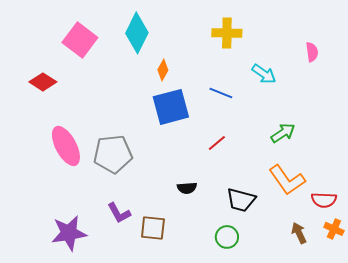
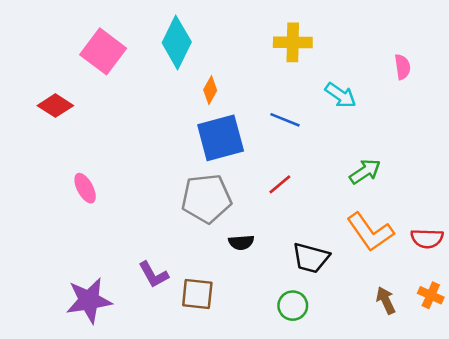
pink ellipse: (66, 146) -> (85, 188), size x0.6
gray pentagon: (113, 154) -> (206, 199), moved
red semicircle: (324, 200) -> (427, 238), moved

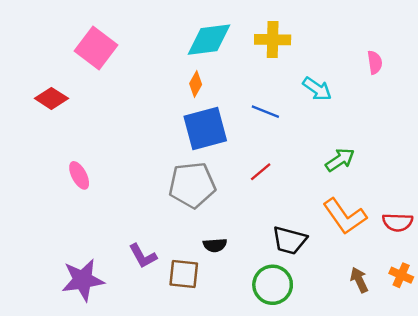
cyan diamond: (177, 42) -> (209, 40), moved, turned 57
black semicircle: (241, 242) -> (215, 245), moved
green circle: (293, 306) -> (273, 285), size x1.4

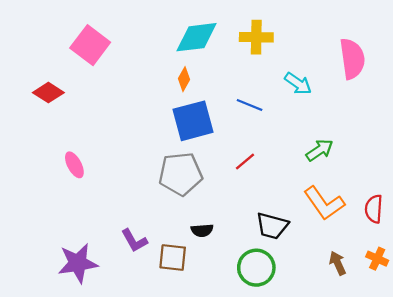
pink semicircle: (375, 62) -> (352, 59), size x1.8
red semicircle: (398, 222) -> (374, 209), turned 92

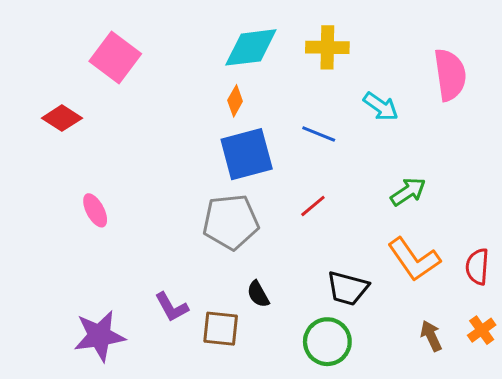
black semicircle: (202, 230) -> (258, 294), turned 65
orange cross: (377, 259) -> (482, 330), turned 30

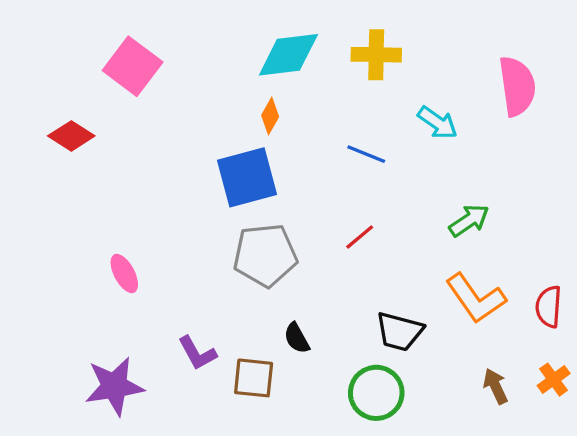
blue square: (247, 154) -> (247, 177), moved
pink ellipse: (95, 210) -> (124, 273), moved

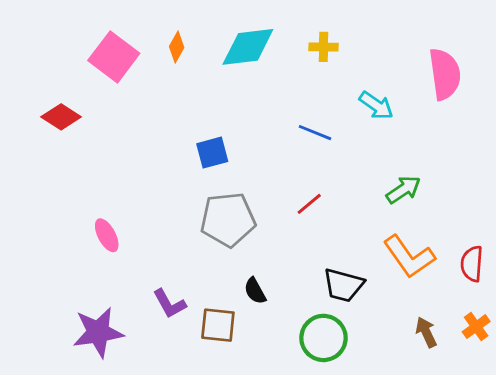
yellow cross: (376, 55) -> (323, 47), size x0.7
orange diamond: (270, 116) -> (177, 47), moved
blue square: (247, 177) -> (212, 153), size x0.6

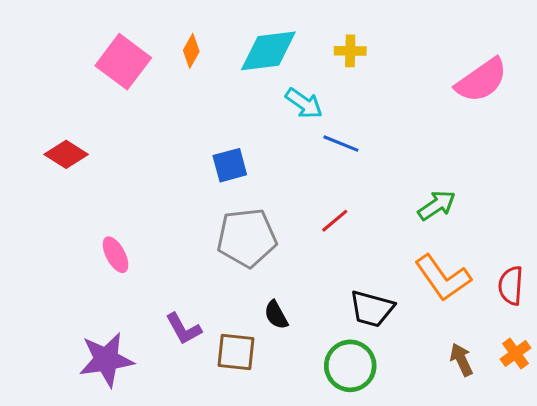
pink semicircle: (445, 74) -> (481, 80), turned 63
cyan arrow: (376, 105) -> (304, 103), moved
red diamond: (61, 117) -> (66, 154), moved

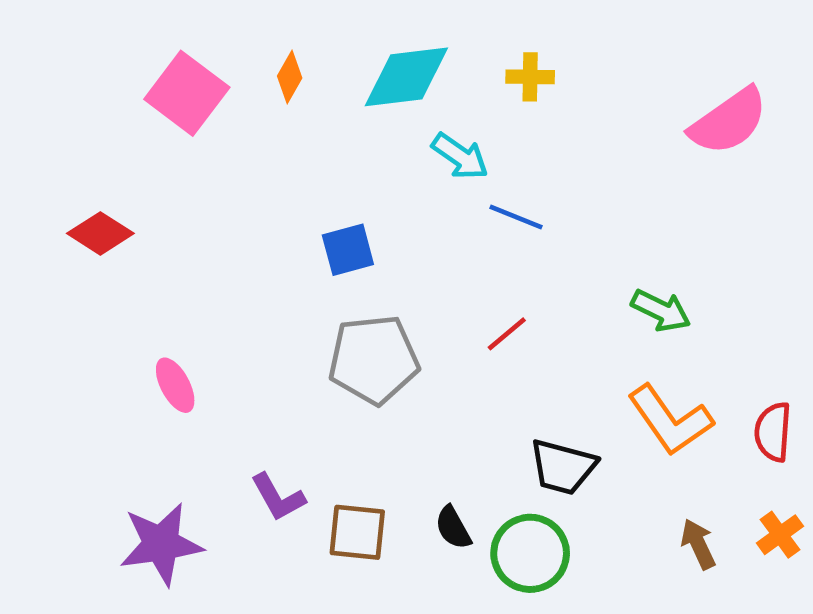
green arrow: (437, 205) -> (661, 310), turned 60
black semicircle: (276, 315) -> (453, 528), moved

